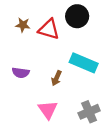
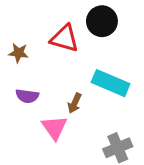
brown star: (23, 25) -> (19, 53), moved
pink triangle: (48, 110) -> (54, 128), moved

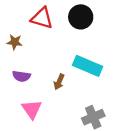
red triangle: (65, 38) -> (42, 18), moved
pink triangle: (54, 128) -> (32, 109), moved

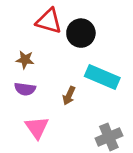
black circle: (81, 17) -> (81, 33), moved
brown star: (15, 42) -> (25, 60), moved

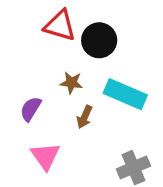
brown star: (25, 60) -> (71, 83), moved
purple semicircle: (25, 89) -> (31, 109), turned 114

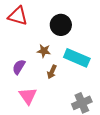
red triangle: (60, 26) -> (18, 16), moved

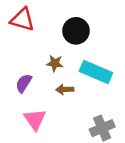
brown arrow: (52, 72) -> (65, 89), turned 64

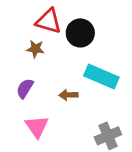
red triangle: (22, 20) -> (49, 21), moved
brown star: (55, 63) -> (35, 49), moved

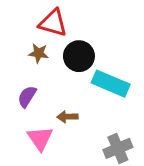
black circle: (80, 33) -> (79, 56), moved
brown arrow: (68, 95) -> (67, 117), moved

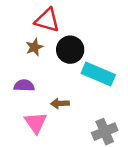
brown star: (39, 53) -> (34, 47), turned -30
purple semicircle: (27, 97) -> (24, 85), turned 60

